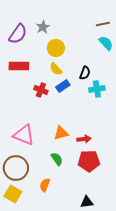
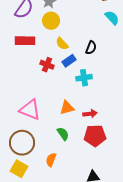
yellow circle: (56, 48) -> (51, 21), moved
cyan cross: (97, 89) -> (84, 78), moved

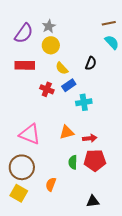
black semicircle: (91, 48) -> (91, 63), moved
green semicircle: (63, 134) -> (73, 162), moved, turned -144

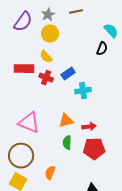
brown line: (109, 23) -> (76, 12), moved
black semicircle: (91, 63) -> (102, 49), moved
red rectangle: (25, 65) -> (24, 69), moved
yellow semicircle: (62, 68) -> (46, 57), moved
green semicircle: (73, 162) -> (67, 143), moved

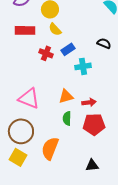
black semicircle: (102, 49) -> (104, 43), moved, turned -88
yellow semicircle: (46, 57) -> (55, 29), moved
red rectangle: (24, 69) -> (25, 30), moved
orange semicircle: (50, 173) -> (50, 148), size x1.6

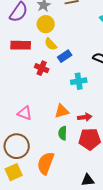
blue rectangle: (68, 49) -> (65, 56), moved
pink triangle: (29, 98) -> (25, 113), size x0.7
yellow square: (18, 157) -> (14, 172), turned 36

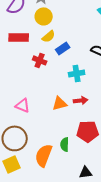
yellow semicircle: (51, 44) -> (49, 36), turned -88
red arrow: (85, 117) -> (81, 100), moved
green semicircle: (63, 133) -> (65, 144), moved

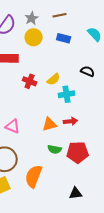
yellow semicircle: (49, 36) -> (54, 79), moved
blue rectangle: (63, 48) -> (64, 38), moved, turned 48
green semicircle: (65, 144) -> (55, 149), moved, turned -80

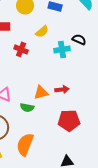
yellow semicircle: (54, 79) -> (42, 31), moved
cyan cross: (67, 94) -> (62, 49), moved
green semicircle: (55, 149) -> (27, 107), moved

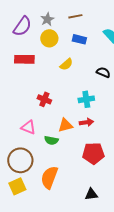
red cross: (21, 49) -> (44, 99), moved
cyan cross: (62, 49) -> (86, 99), moved

